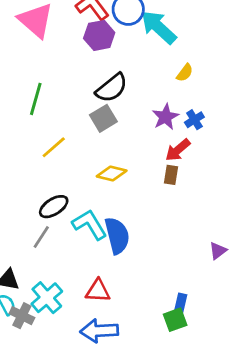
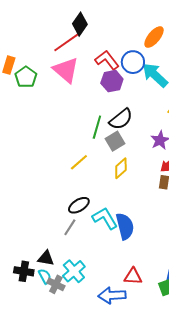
green line: (36, 99) -> (97, 127), moved
yellow diamond: (112, 173) -> (121, 168), moved, turned -55
red triangle: (98, 291) -> (133, 276), moved

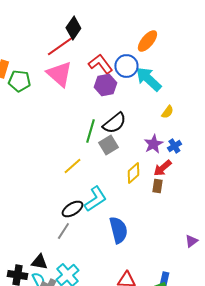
green pentagon: (26, 77) -> (19, 81), turned -30
yellow diamond: (121, 168) -> (133, 173), moved
cyan L-shape: (105, 218) -> (95, 199), moved, turned 88

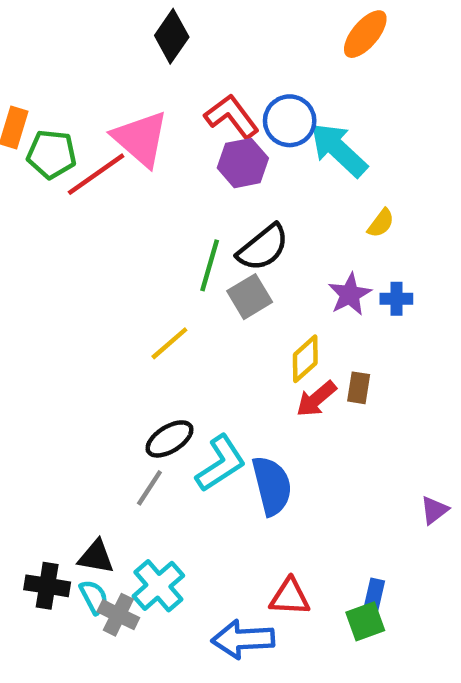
orange ellipse: (147, 41) -> (365, 34), moved
red line: (60, 46) -> (96, 174), moved
blue cross: (174, 146) -> (396, 299), turned 32
red arrow: (162, 168) -> (316, 399), moved
cyan L-shape: (95, 199) -> (221, 463), moved

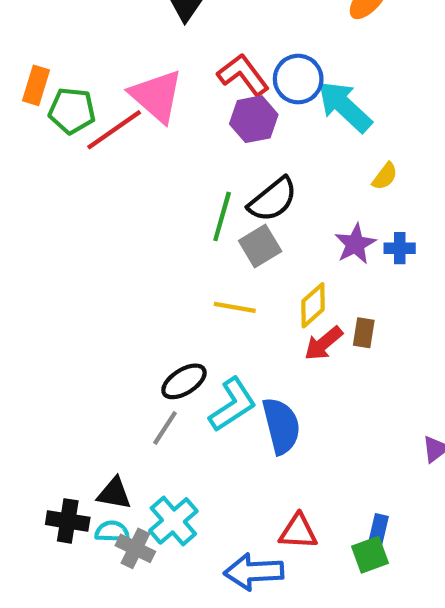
yellow line: (169, 343) -> (235, 307), moved, turned 51
cyan semicircle: (94, 597) -> (112, 532), turned -60

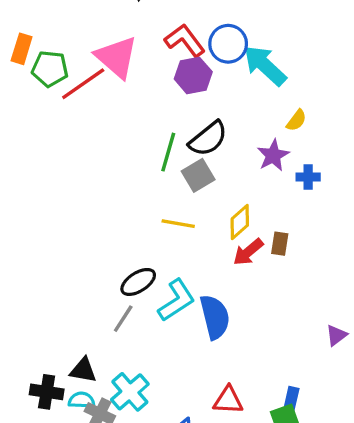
purple star: (355, 244) -> (273, 155), moved

